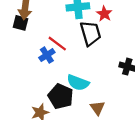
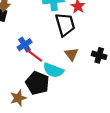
red line: (57, 44) -> (34, 55), moved
brown triangle: (97, 108) -> (71, 54), moved

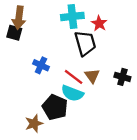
blue cross: (25, 45) -> (41, 65), turned -32
red line: (34, 55) -> (74, 77), moved

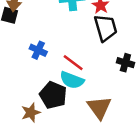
black trapezoid: (85, 43) -> (106, 28), moved
brown triangle: (92, 76) -> (99, 108), moved, size x1.5

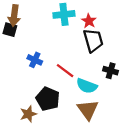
cyan semicircle: (72, 80) -> (87, 86), moved

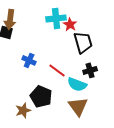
red star: (89, 21) -> (70, 24), moved
black cross: (111, 71) -> (90, 70), moved, turned -32

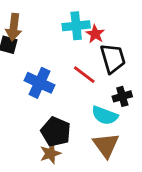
blue cross: (29, 60) -> (39, 83), size x1.5
red line: (57, 70) -> (84, 75), moved
brown star: (23, 110) -> (50, 153), moved

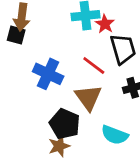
cyan semicircle: (105, 115) -> (115, 135), moved
brown triangle: (106, 145) -> (88, 97), moved

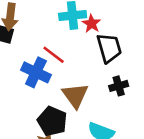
red line: (94, 66) -> (54, 55), moved

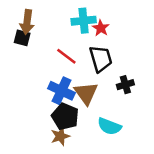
black trapezoid: (109, 48) -> (101, 59), moved
blue cross: (36, 72) -> (61, 91), moved

